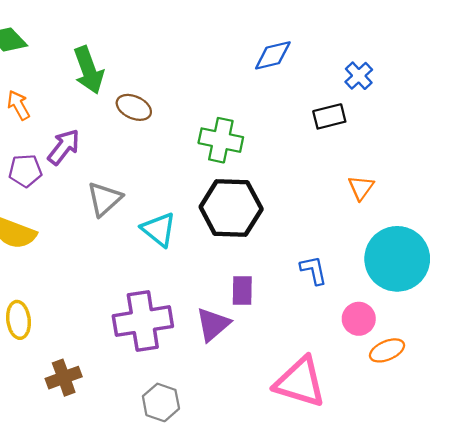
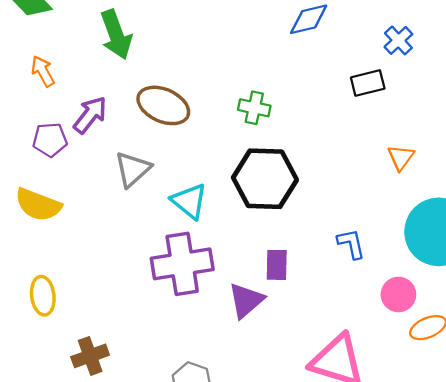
brown ellipse: (134, 107) -> (163, 105), moved, size x1.4
green cross: (221, 140) -> (254, 108), size x0.7
purple cross: (143, 321) -> (182, 264), moved

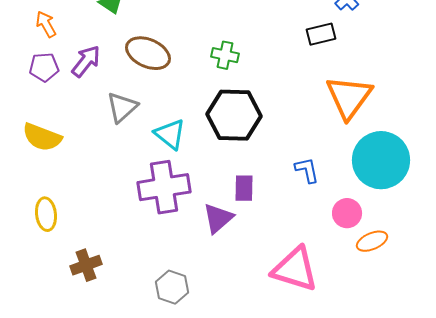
purple pentagon: (50, 140) -> (44, 67), moved
orange triangle: (401, 157) -> (349, 97), size x2.0

